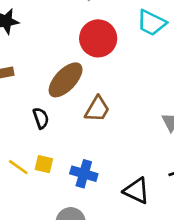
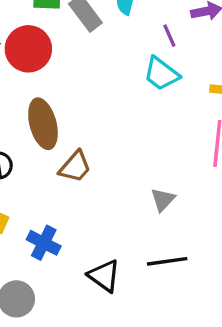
red circle: (98, 38) -> (28, 49), moved
brown ellipse: (66, 80) -> (43, 124), turned -69

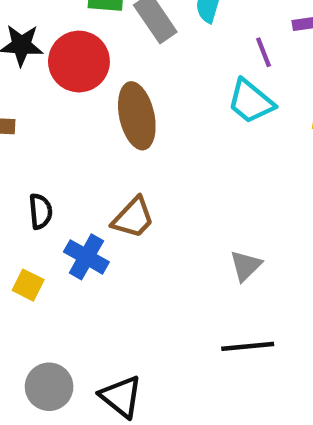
brown ellipse: (43, 124) -> (137, 116), moved
blue cross: (44, 243) -> (86, 257), moved
black triangle: (104, 276) -> (121, 397), moved

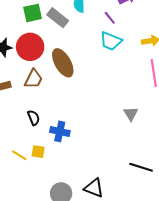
brown trapezoid: (133, 218) -> (33, 79), moved
black line: (248, 346) -> (141, 167), moved, turned 40

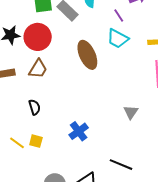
brown ellipse: (63, 63) -> (87, 55), moved
blue cross: (60, 131) -> (79, 131), moved, turned 36
black line: (141, 167) -> (121, 165), moved

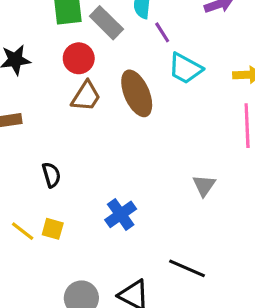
purple line: (119, 15) -> (162, 32), moved
red circle: (38, 37) -> (79, 58), moved, size x0.7
brown trapezoid: (38, 69) -> (86, 96), moved

